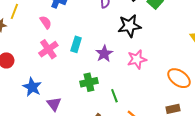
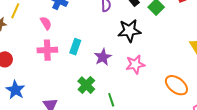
pink cross: (48, 49) -> (47, 50), turned 30
green cross: (89, 82) -> (86, 85), turned -36
blue star: (32, 87) -> (15, 90), moved

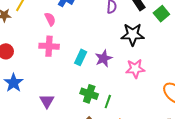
cyan rectangle: (75, 47) -> (81, 57), moved
green cross: (86, 85) -> (89, 94), moved, turned -30
green line: (111, 100) -> (108, 102), turned 32

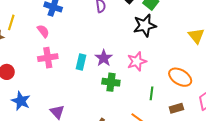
black star: (133, 34) -> (145, 25), moved
green cross: (89, 94) -> (111, 82), moved
green line: (108, 102) -> (151, 93), moved

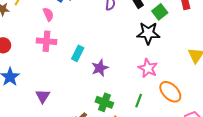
purple star: (104, 58) -> (100, 68), moved
pink star: (137, 61) -> (148, 68), moved, turned 30
green cross: (111, 82) -> (104, 102), moved

